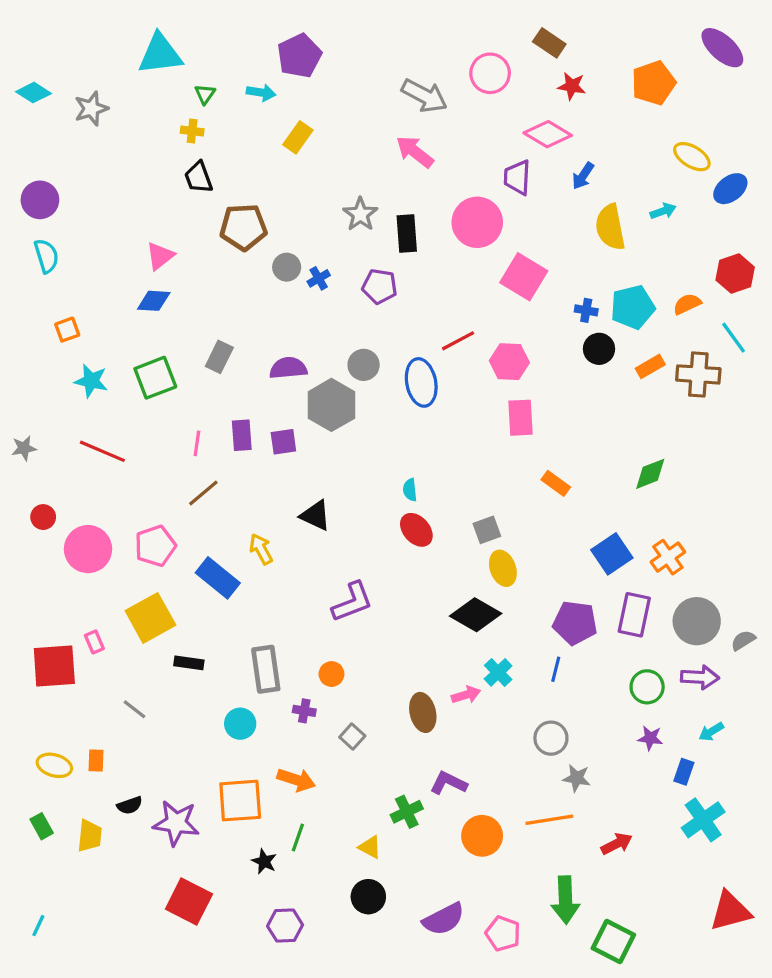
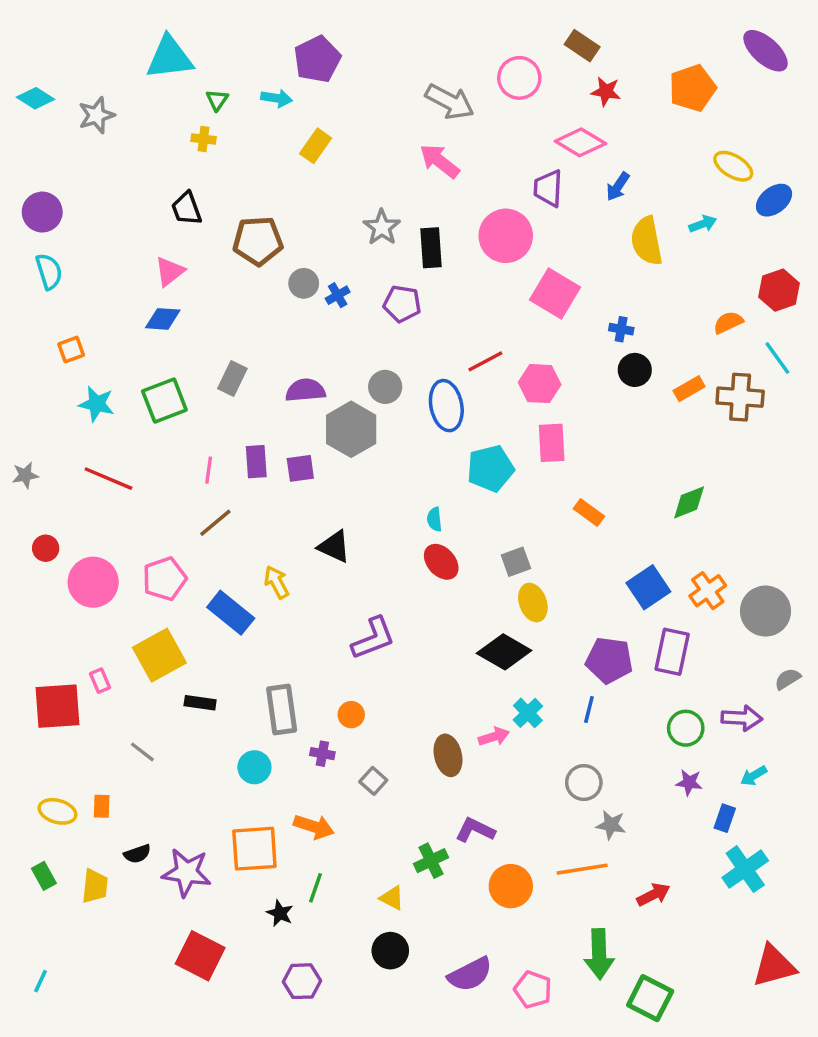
black trapezoid: (199, 177) -> (187, 209), moved
cyan pentagon: (633, 307) -> (490, 468), moved
gray circle: (697, 621) -> (766, 611), moved

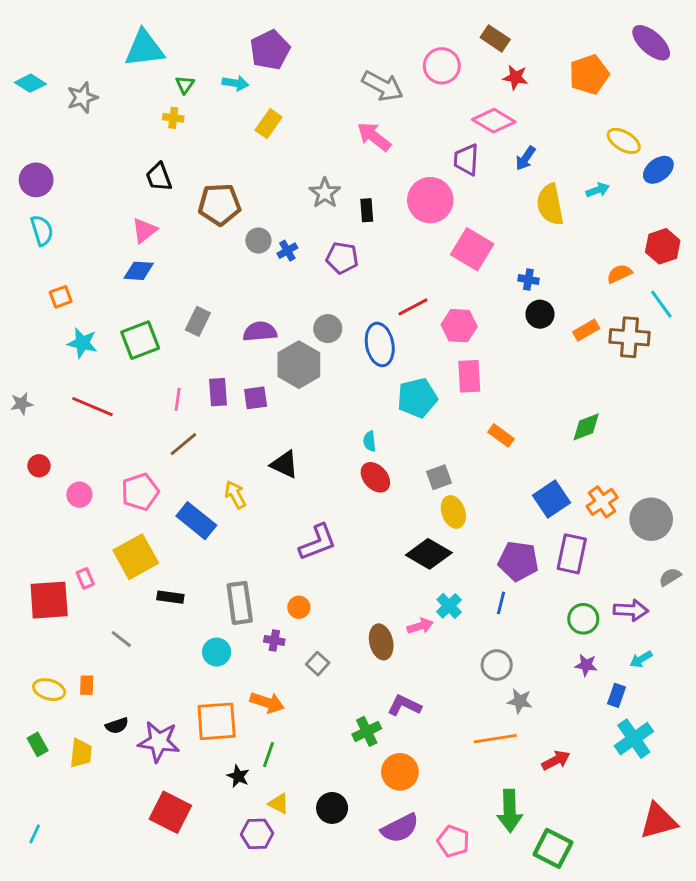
black rectangle: (431, 248) -> (367, 210), size x0.7
pink circle: (93, 582) -> (79, 495), size x0.6
orange circle: (511, 886) -> (400, 772), moved
yellow triangle: (392, 898) -> (279, 804), moved

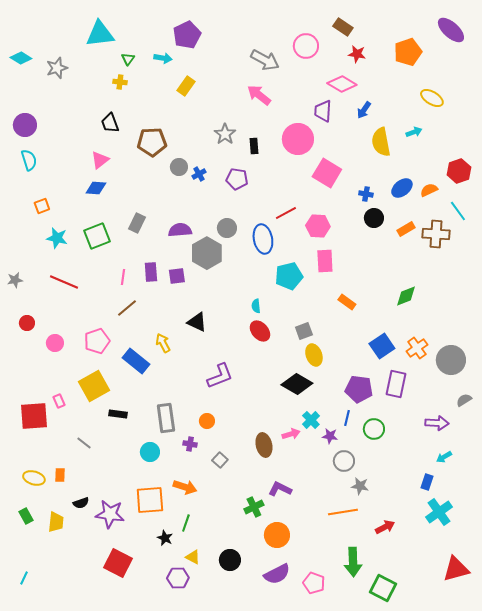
blue ellipse: (658, 170) -> (402, 188), moved
green circle: (583, 619) -> (374, 429), moved
purple star: (586, 665) -> (330, 436), moved

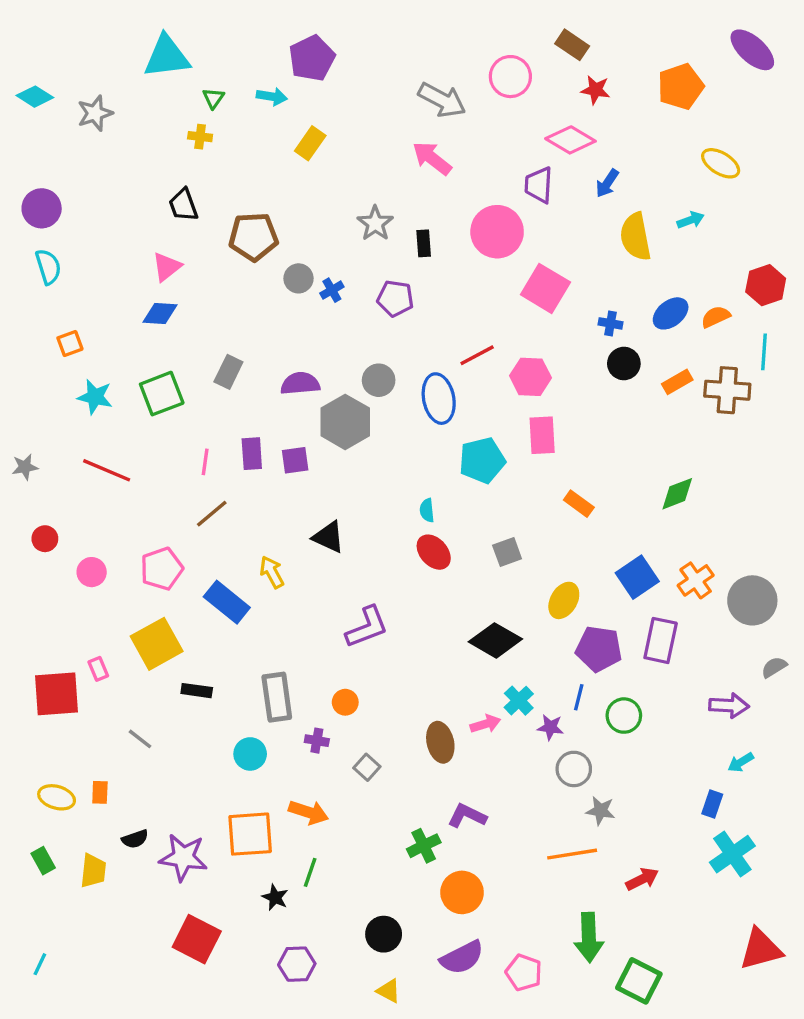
cyan line: (458, 211) -> (764, 352), turned 40
yellow ellipse: (314, 355) -> (564, 600), moved, turned 50
yellow triangle: (193, 557) -> (389, 991), moved

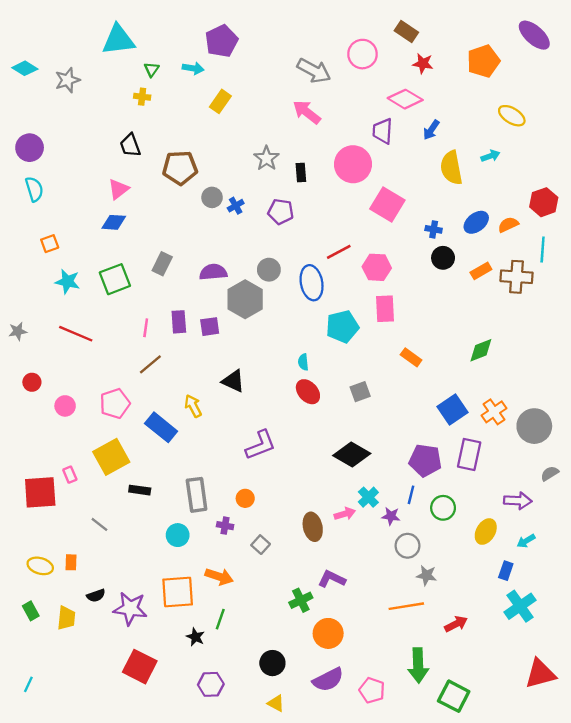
yellow ellipse: (564, 600) -> (486, 532), moved

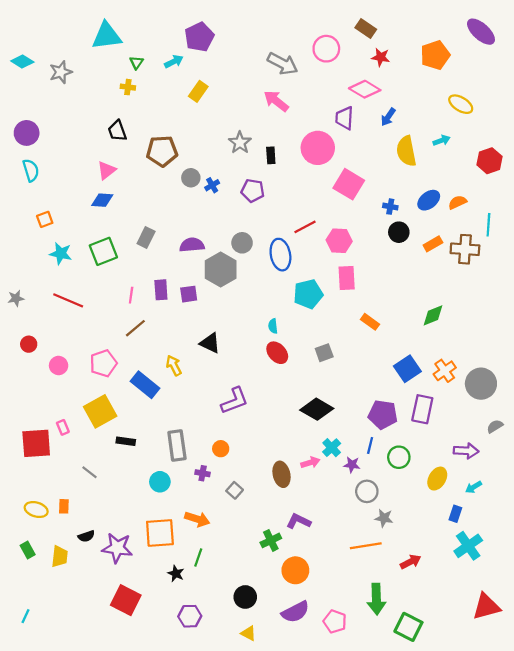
cyan arrow: (193, 68) -> (174, 61), turned -36
red hexagon: (544, 202) -> (490, 161), moved

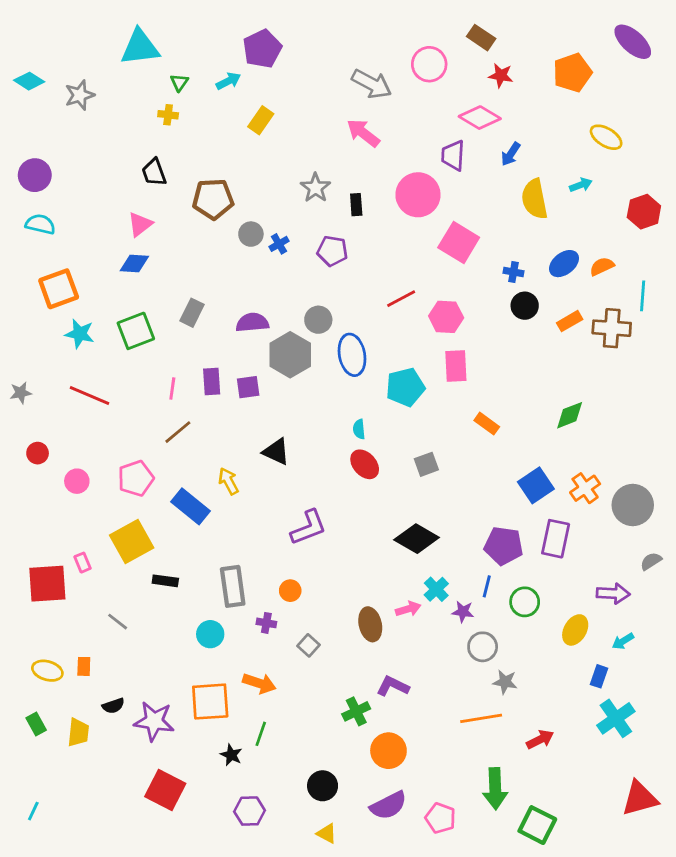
cyan semicircle: (31, 170) -> (40, 224), turned -60
orange square: (45, 219) -> (59, 289), size x1.8
blue ellipse: (280, 255) -> (352, 355), moved

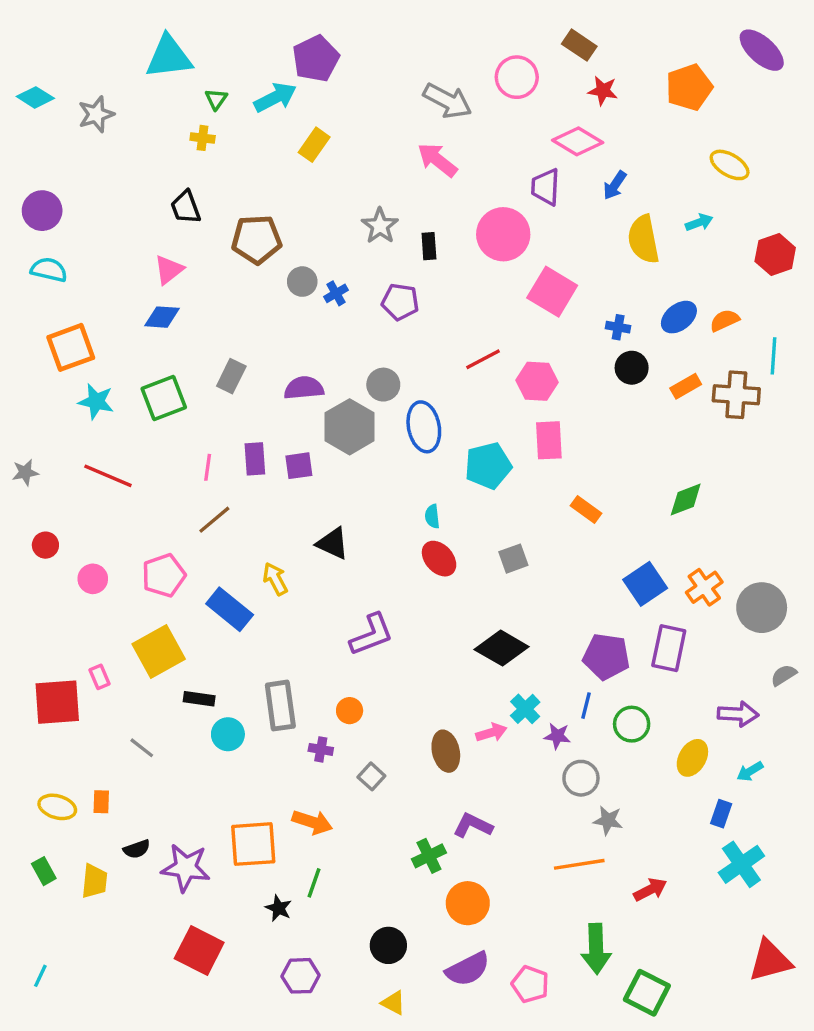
cyan arrow: (228, 81) -> (275, 97), size x1.4
cyan circle: (210, 634) -> (228, 734), moved

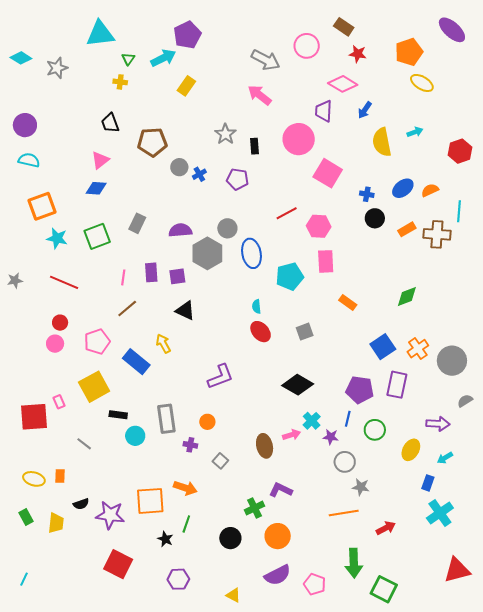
yellow ellipse: (730, 165) -> (422, 83), moved
black triangle: (333, 543) -> (185, 311), moved
red circle: (45, 545) -> (60, 323), moved
black circle: (388, 945) -> (230, 538), moved

